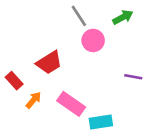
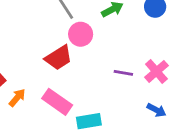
red trapezoid: (49, 62) -> (59, 58), moved

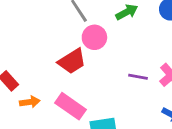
orange arrow: (17, 98) -> (30, 102), turned 42

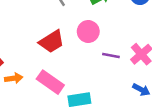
pink circle: (94, 37) -> (88, 31), moved

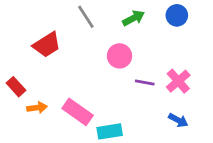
red trapezoid: (52, 42) -> (47, 45), moved

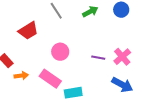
pink circle: (119, 56) -> (60, 52), moved
blue arrow: (178, 120) -> (122, 85), size x1.5

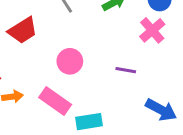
pink cross: (122, 57) -> (152, 30), moved

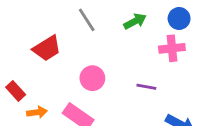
pink cross: (152, 30) -> (172, 48), turned 35

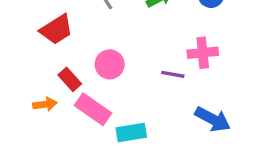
pink cross: (172, 48) -> (203, 53), moved
red rectangle: (16, 91) -> (70, 79), moved

